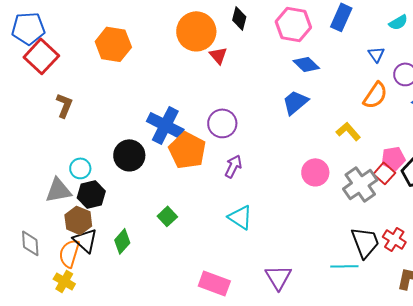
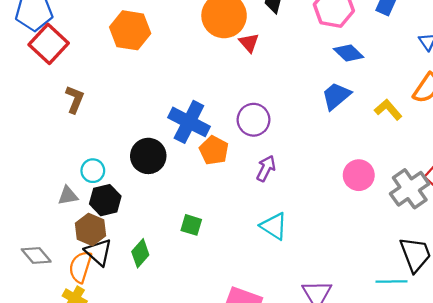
yellow L-shape: (348, 131) -> (388, 110), moved
orange pentagon: (187, 150) -> (214, 150), size x0.7
gray triangle: (58, 190) -> (68, 196), size x0.7
green square: (167, 216) -> (191, 225), turned -30
gray diamond: (30, 243) -> (36, 256), turned -36

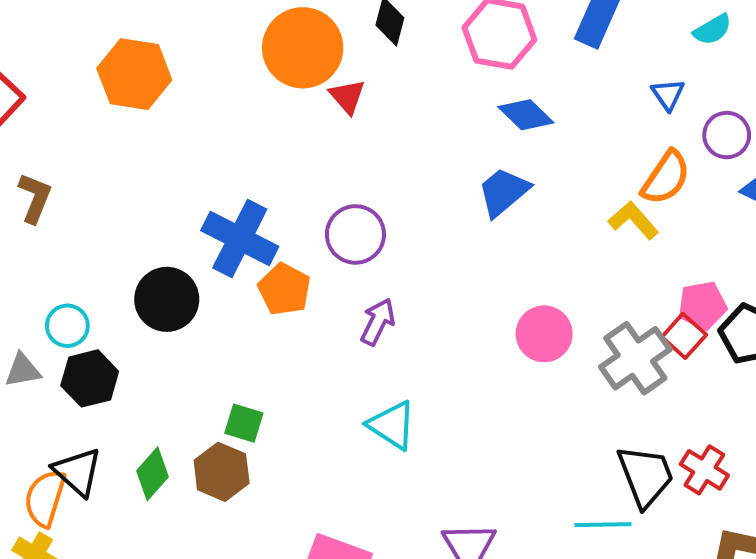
yellow L-shape: (388, 110) -> (633, 220), moved
brown hexagon: (91, 229) -> (222, 472), moved

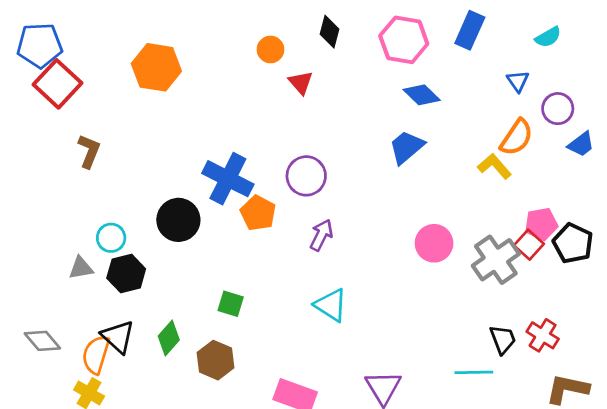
orange circle: (303, 48) -> (270, 49), size x0.5
brown hexagon: (222, 472) -> (216, 360), moved
black trapezoid: (646, 476) -> (503, 339), size x0.7

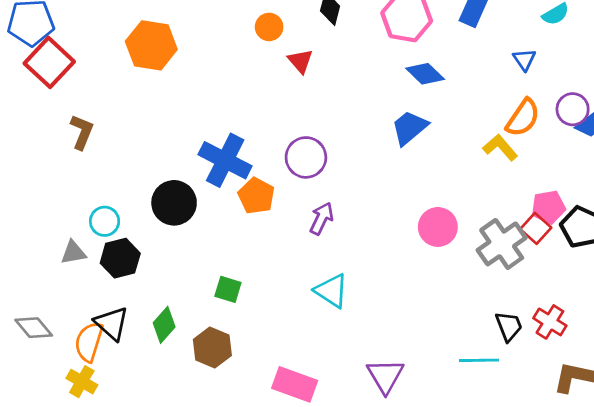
purple circle: (558, 109) -> (573, 109), moved

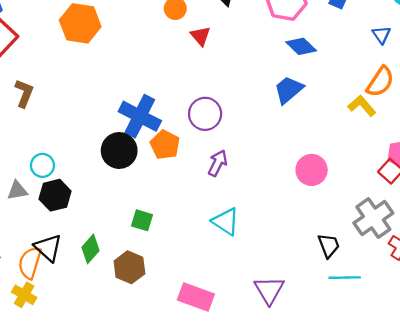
black circle: (174, 203) -> (119, 150), moved
gray cross: (502, 244) -> (373, 218), moved
black trapezoid: (509, 326) -> (329, 246), moved

